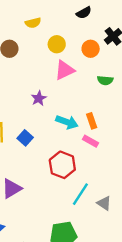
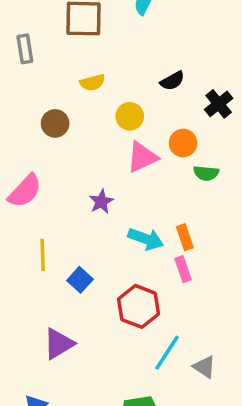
black semicircle: (84, 13) -> (172, 81), moved
orange circle: (91, 49) -> (183, 143), moved
blue square: (25, 138) -> (80, 280), moved
pink rectangle: (91, 141) -> (183, 269), turned 42

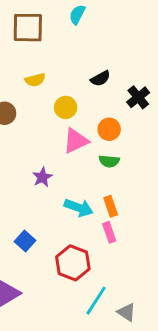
green semicircle: (206, 173) -> (109, 161), moved

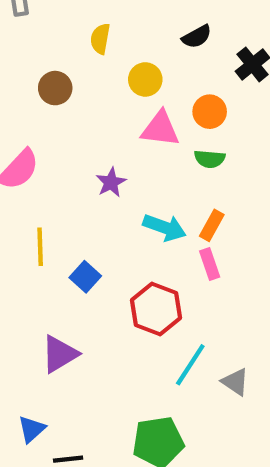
yellow semicircle: (35, 80) -> (100, 39), turned 114
pink triangle: (76, 141) -> (160, 129), turned 32
orange rectangle: (111, 206) -> (212, 225), turned 48

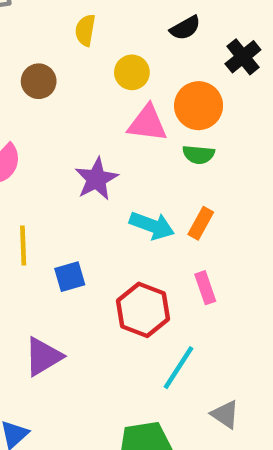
orange circle: (210, 112) -> (199, 106), size x1.4
purple star: (111, 182) -> (96, 179), size x1.4
pink rectangle: (210, 264) -> (205, 288), moved
blue square: (85, 277) -> (70, 277), turned 32
gray triangle: (235, 382) -> (225, 414), moved

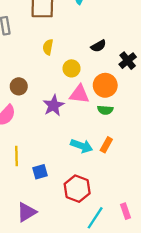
brown circle: (39, 81) -> (19, 86), moved
purple star: (96, 179) -> (54, 105), moved
pink rectangle: (205, 288) -> (125, 211), moved

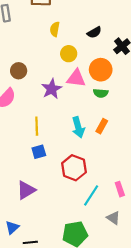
yellow semicircle: (48, 47) -> (55, 29), moved
cyan arrow: (82, 146) -> (78, 127), turned 54
yellow line: (16, 156) -> (37, 126), moved

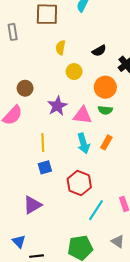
pink triangle: (76, 78) -> (82, 115), moved
gray triangle: (113, 218) -> (118, 241), moved
blue triangle: (12, 227) -> (19, 241), turned -32

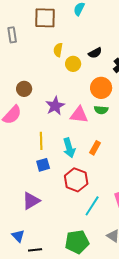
yellow circle: (74, 72) -> (73, 64), moved
orange rectangle: (106, 142) -> (95, 148), moved
cyan arrow: (83, 143) -> (69, 148), moved

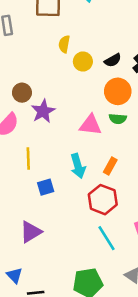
black semicircle: (95, 53) -> (113, 60), moved
purple star: (55, 106) -> (43, 111), moved
yellow line: (41, 141) -> (28, 159), moved
red hexagon: (76, 180) -> (103, 200), moved
cyan line: (92, 206) -> (107, 238), turned -65

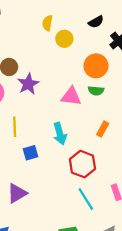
black semicircle: (113, 60) -> (96, 22), moved
orange rectangle: (110, 166) -> (103, 129), moved

